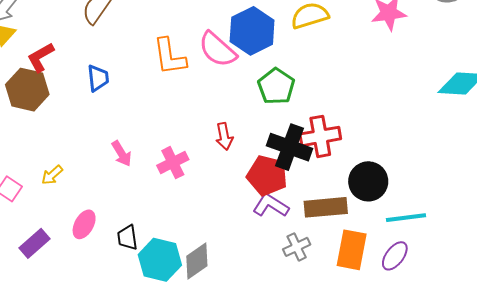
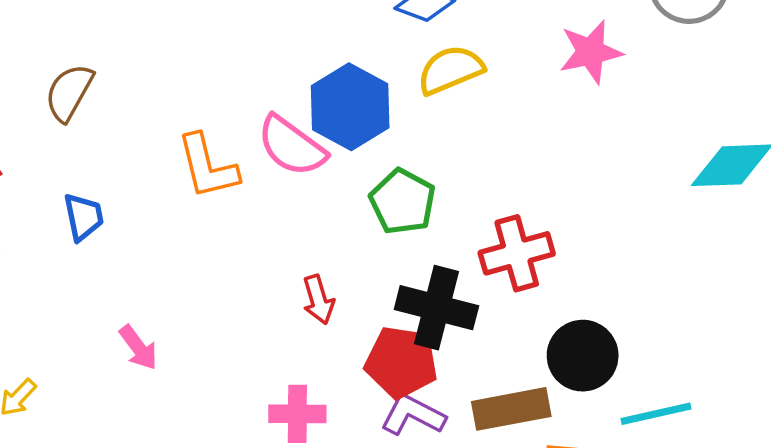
red cross: (320, 136) -> (517, 253), moved
pink cross: (173, 163) -> (297, 414), moved, turned 32

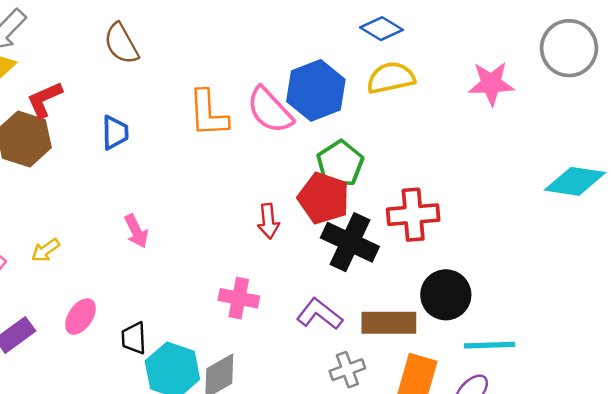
brown semicircle: (69, 92) -> (121, 44), turned -69
red pentagon: (401, 362) -> (324, 198), moved

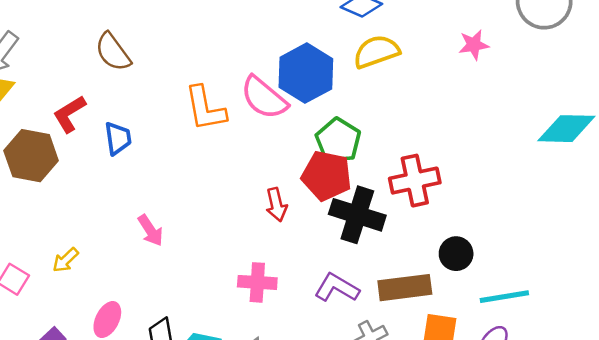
pink star: (491, 84) -> (474, 45), size x0.7
red L-shape: (45, 100) -> (69, 114), moved
black circle: (446, 295) -> (456, 254), size x0.7

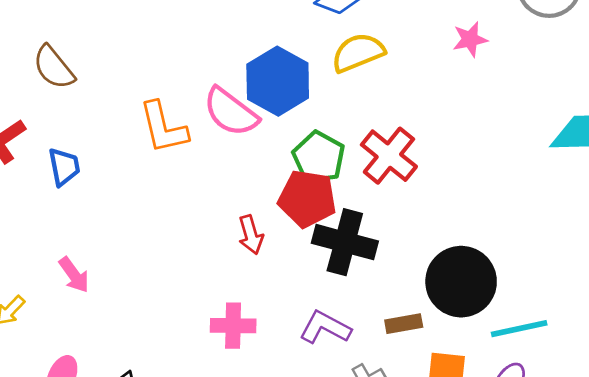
red cross: (415, 181) -> (389, 156), moved, turned -36
pink arrow: (150, 230) -> (74, 275), moved
black circle: (456, 254) -> (461, 282), size x1.8
brown rectangle: (405, 288) -> (404, 324), size x0.6

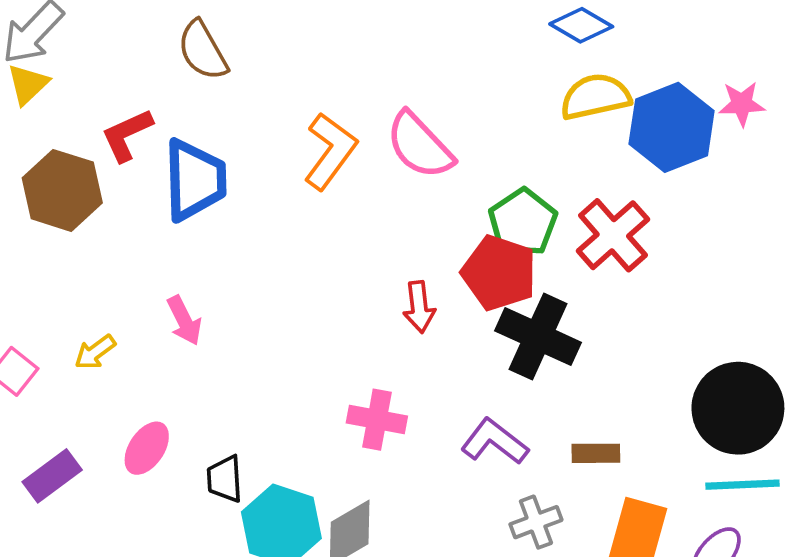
blue hexagon: (278, 81) -> (672, 127), moved
orange L-shape: (163, 128) -> (330, 151), turned -140
blue trapezoid: (64, 167) -> (195, 180), size x1.6
black circle: (461, 282) -> (738, 408), moved

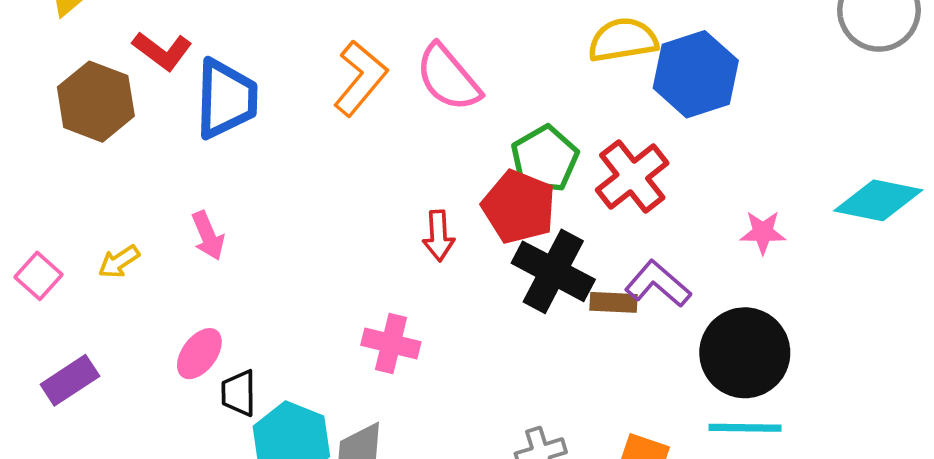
pink star: (742, 104) -> (763, 232), moved
red L-shape: (127, 135) -> (162, 51), turned -122
purple L-shape: (494, 442) -> (658, 284), moved
pink ellipse: (147, 448) -> (199, 354), moved
brown rectangle: (596, 453) -> (614, 302), moved

